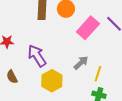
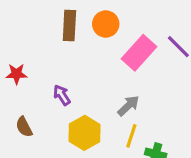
purple arrow: (37, 56) -> (62, 95), size x0.6
yellow line: (98, 74) -> (131, 136), moved

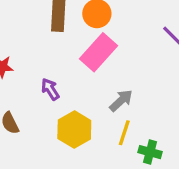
pink rectangle: (139, 53) -> (98, 52), moved

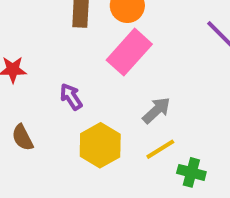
yellow line: (124, 133) -> (160, 149), turned 40

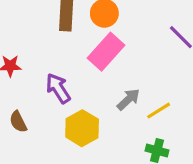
purple arrow: (71, 97) -> (58, 88), size x1.4
yellow line: (160, 149) -> (159, 111), moved

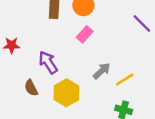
pink rectangle: (106, 52) -> (85, 34), size x0.6
brown semicircle: (18, 122) -> (31, 88), moved

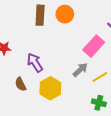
pink rectangle: (85, 34) -> (94, 46), moved, size x1.5

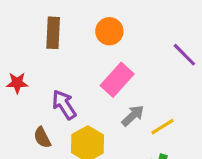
brown rectangle: (40, 15) -> (53, 33), moved
pink rectangle: (94, 46) -> (117, 80), moved

